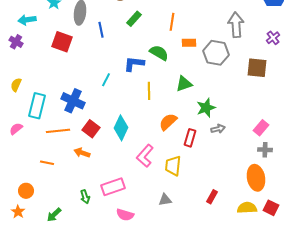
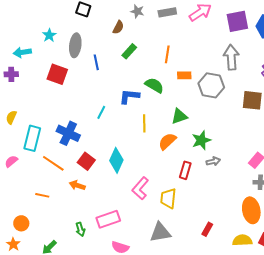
purple cross: (16, 42) -> (11, 74), turned -32
orange semicircle: (168, 122) -> (167, 141), moved
orange line: (58, 131) -> (53, 163), turned 40
gray triangle: (165, 200) -> (160, 232), size x1.6

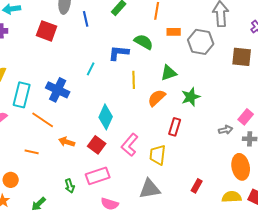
red square: (86, 161) -> (97, 145), moved
gray arrow: (213, 161) -> (226, 130), moved

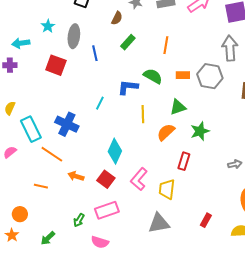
orange rectangle: (174, 32) -> (183, 75), moved
cyan rectangle: (22, 95) -> (31, 129), turned -40
green arrow: (70, 186) -> (79, 220), turned 48
pink semicircle: (110, 204) -> (100, 242), moved

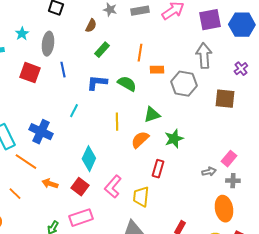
blue line: (95, 53) -> (63, 70), moved
orange rectangle: (183, 75) -> (157, 70), moved
blue L-shape: (128, 87) -> (97, 83), moved
orange line: (41, 186) -> (15, 194), turned 32

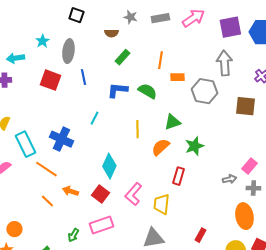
brown semicircle: (91, 26) -> (111, 33), turned 64
orange line: (15, 194) -> (47, 201), moved

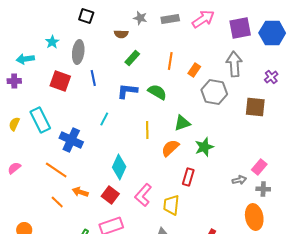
orange rectangle: (177, 77) -> (194, 70), moved, turned -56
cyan rectangle: (25, 144) -> (40, 120), moved

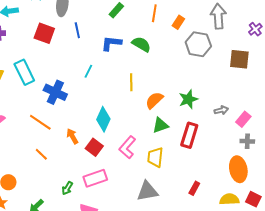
green triangle: (182, 123) -> (160, 125), moved
red rectangle: (188, 177) -> (189, 135), moved, size x1.4
gray arrow: (239, 180) -> (221, 110), moved
orange arrow: (80, 192) -> (72, 136), moved, turned 42

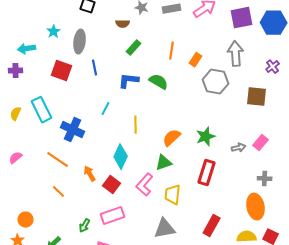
yellow line: (131, 82) -> (136, 125), moved
pink rectangle: (243, 119) -> (261, 143), moved
green triangle: (160, 125) -> (164, 163), moved
red rectangle: (194, 188) -> (212, 226), size x1.5

